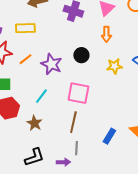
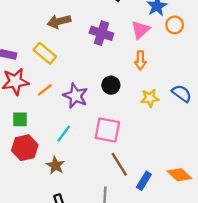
yellow rectangle: (25, 28) -> (45, 53), turned 42
brown line: (73, 122) -> (119, 164), moved, turned -45

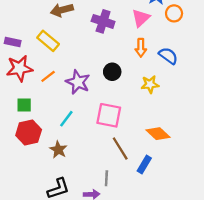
blue semicircle: (182, 93) -> (168, 56), moved
orange diamond: (179, 175) -> (158, 134), moved

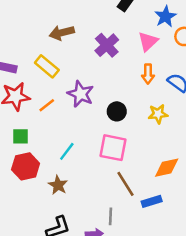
purple cross: (103, 21) -> (107, 45), turned 30
black circle: (112, 72) -> (117, 111), moved
purple star: (78, 82) -> (81, 94), moved
orange diamond: (158, 134) -> (167, 168), turned -55
blue rectangle: (144, 165) -> (152, 201), turned 42

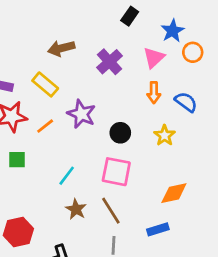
yellow star: (158, 114) -> (165, 135), turned -30
red hexagon: (26, 166) -> (18, 232), moved
brown line: (125, 184) -> (111, 211), moved
brown star: (58, 185) -> (76, 209), moved

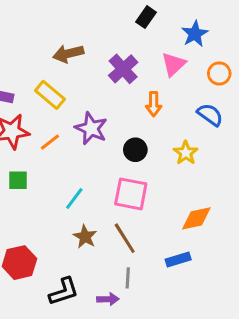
orange circle: (193, 52) -> (219, 73), moved
orange arrow: (154, 93) -> (154, 104), moved

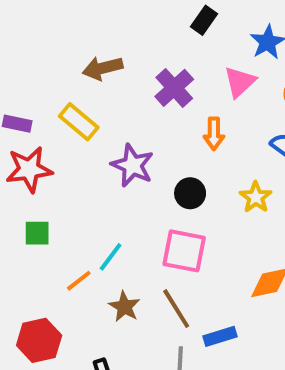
orange line: (50, 142) -> (79, 281), moved
blue rectangle: (178, 260) -> (220, 336), moved

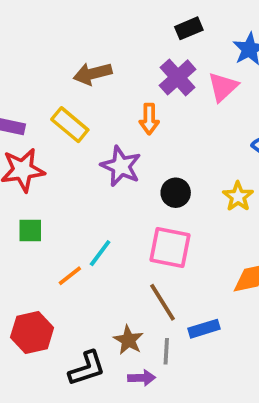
black rectangle: (204, 20) -> (189, 28), turned 32
purple cross: (174, 88) -> (178, 77), moved
orange arrow: (214, 134) -> (149, 119), moved
brown star: (124, 307) -> (128, 340), moved

